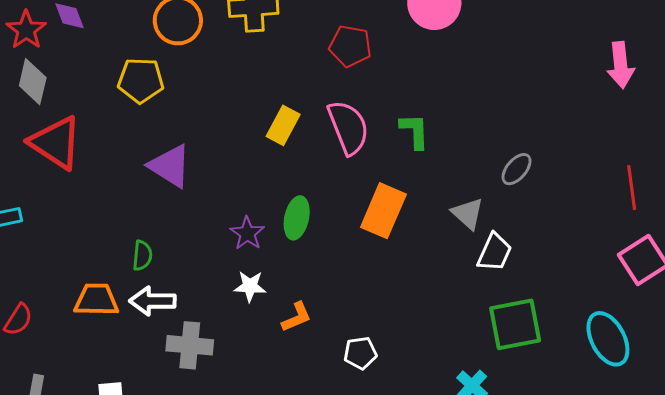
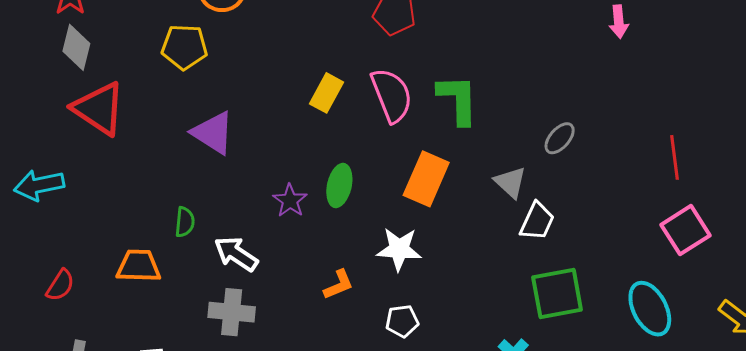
pink arrow: (621, 65) -> (619, 22), moved, size x0.7
green L-shape: (415, 131) -> (458, 99), size x1.4
white star: (250, 286) -> (399, 249), moved, size x1.4
white arrow: (153, 301) -> (236, 254), moved, turned 33

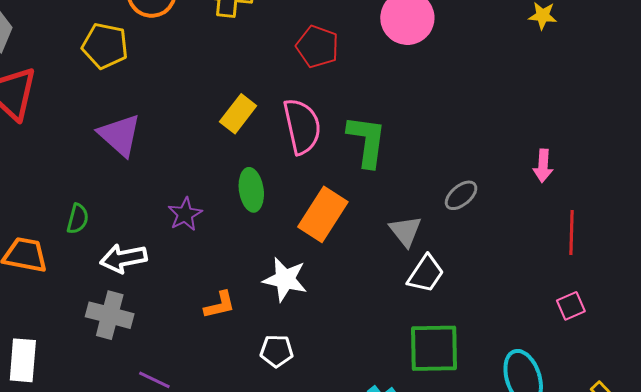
pink arrow: (619, 22) -> (543, 166), moved
green ellipse: (339, 186) -> (251, 190), moved, turned -30
pink square: (686, 230) -> (571, 306), size x0.6
white arrow: (236, 254) -> (123, 258), turned -54

